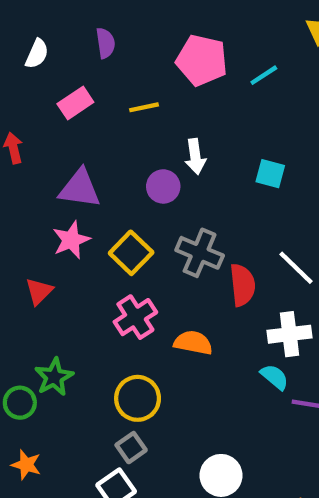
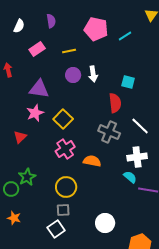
purple circle: (163, 186) -> (73, 75), moved
gray cross: (200, 253) -> (109, 132), moved
red semicircle: (242, 285) -> (115, 103), moved
gray square: (131, 448) -> (63, 210), turned 32

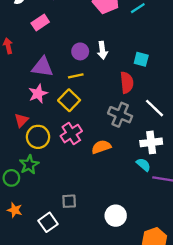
yellow line: (69, 51) -> (76, 76), moved
orange semicircle: (92, 161) -> (101, 147), turned -30
yellow circle: (66, 187) -> (38, 137), moved
white square: (56, 229) -> (48, 222), moved

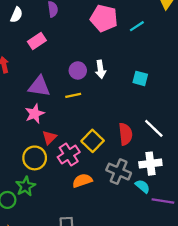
red semicircle: (127, 82) -> (125, 134), moved
yellow square: (69, 100) -> (93, 141), moved
gray cross: (120, 115) -> (119, 172), moved
red triangle: (21, 120) -> (49, 137), moved
orange semicircle: (101, 147) -> (82, 181), moved

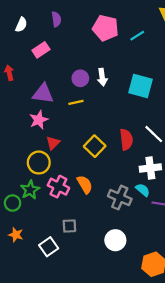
cyan square: (140, 78) -> (141, 86), size x1.6
pink cross: (69, 155) -> (58, 187), moved, turned -30
gray cross: (119, 172) -> (120, 198), moved
orange semicircle: (82, 181) -> (85, 184), turned 78

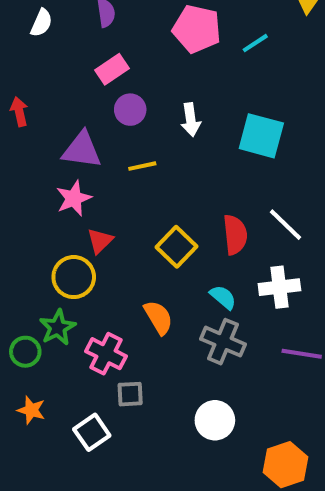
pink rectangle: (41, 50) -> (112, 69), moved
purple circle: (80, 78) -> (130, 110), moved
pink cross: (58, 187) -> (106, 354), moved
cyan semicircle: (143, 190) -> (223, 297), moved

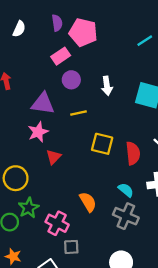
pink pentagon: (197, 29) -> (83, 32), moved
yellow square: (177, 247) -> (102, 144), moved, turned -30
yellow circle: (74, 277) -> (16, 178), moved

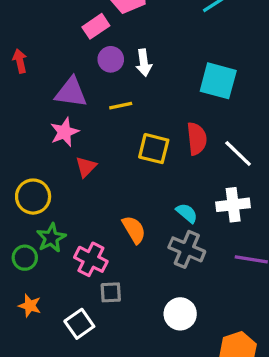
white arrow: (107, 86) -> (144, 63), moved
red semicircle: (133, 153) -> (197, 139), moved

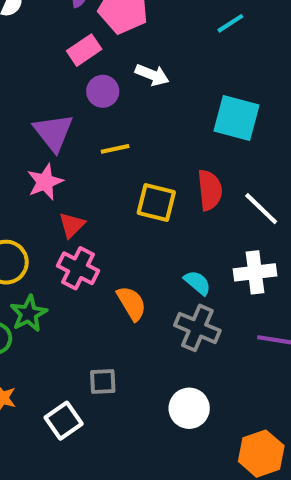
white arrow: (144, 63) -> (152, 75), moved, turned -60
purple triangle: (71, 92) -> (53, 132), turned 44
pink cross: (91, 259) -> (78, 268), moved

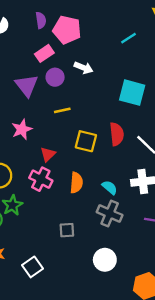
purple triangle: (53, 132) -> (27, 85), moved
red triangle: (72, 225) -> (48, 154), moved
orange semicircle: (132, 303) -> (76, 183), moved, turned 36
gray square: (103, 381) -> (67, 230), moved

